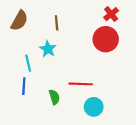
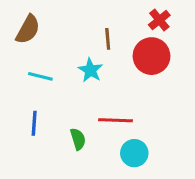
brown line: (57, 23) -> (108, 39), moved
cyan star: (48, 49) -> (90, 70), moved
cyan line: (28, 63) -> (40, 76), moved, turned -63

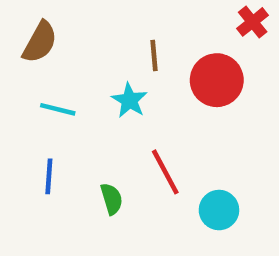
red cross: (159, 20) -> (253, 22), moved
red line: (116, 120) -> (165, 172), turned 60
cyan circle: (134, 153) -> (219, 210), moved

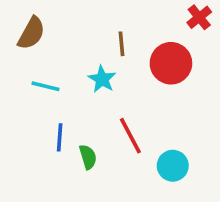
blue line: (49, 176) -> (60, 137), moved

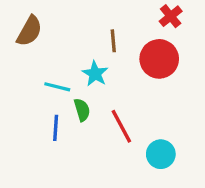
red cross: (199, 17) -> (171, 16), moved
cyan line: (45, 86) -> (57, 87), moved
green semicircle: (88, 157) -> (82, 110), moved

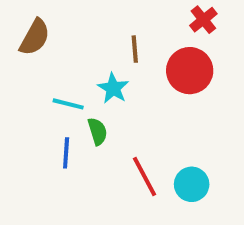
red line: (121, 126) -> (145, 176), moved

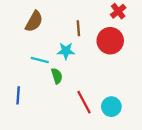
brown semicircle: (35, 37) -> (34, 21), moved
cyan star: (113, 88) -> (66, 51), turned -30
blue line: (66, 153) -> (18, 95), moved

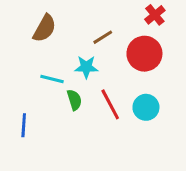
brown line: (78, 28) -> (103, 37), turned 63
red line: (84, 102) -> (110, 104), moved
cyan circle: (111, 107) -> (146, 107), moved

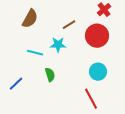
green semicircle: (74, 100) -> (50, 75), moved
red line: (110, 104) -> (91, 99), moved
blue line: (24, 125) -> (16, 84), turned 42

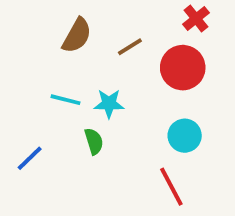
brown semicircle: (30, 19) -> (77, 35), moved
cyan star: (58, 45) -> (109, 104), moved

